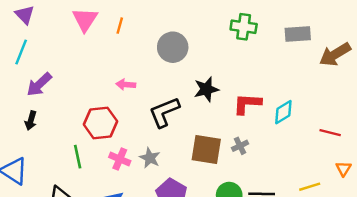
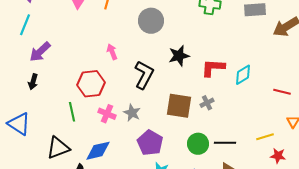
pink arrow: (126, 84) -> (112, 52), turned 63
black L-shape: (164, 112) -> (144, 75), turned 140

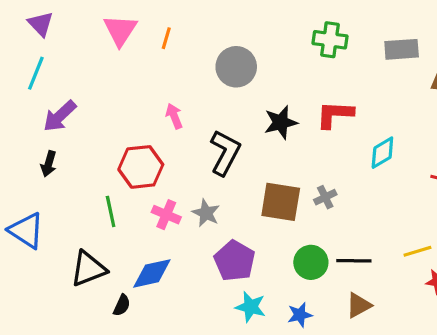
red L-shape: (213, 68) -> (335, 114), moved

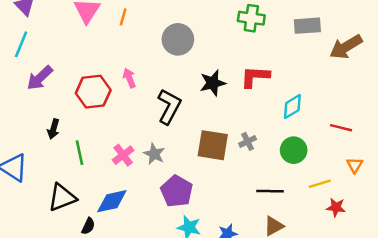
black arrow: (49, 164) -> (53, 129), moved
red hexagon: (141, 167) -> (93, 92), moved
pink cross: (166, 215) -> (123, 155), turned 30
green circle: (311, 262) -> (294, 150), moved

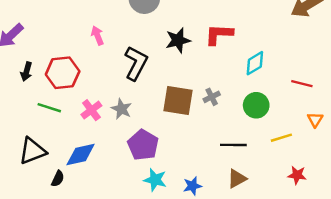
red hexagon: (93, 92) -> (63, 73), moved
black arrow: (53, 129) -> (26, 72), moved
green line: (80, 153) -> (49, 108), turned -60
red star: (336, 207) -> (297, 175), moved

